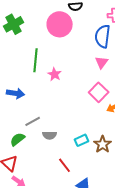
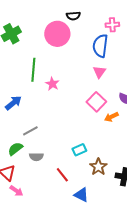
blue arrow: (16, 93) -> (13, 103), turned -48
gray semicircle: (50, 135) -> (36, 157), moved
brown star: (103, 144) -> (98, 167), moved

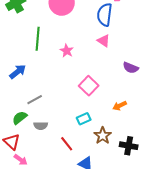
pink triangle: (99, 72) -> (104, 41), turned -32
pink star: (52, 84) -> (67, 51), moved
pink square: (96, 102) -> (89, 86), moved
orange arrow: (111, 117) -> (120, 106), moved

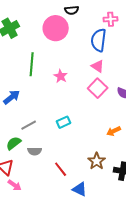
pink square: (89, 86) -> (98, 88), moved
cyan rectangle: (84, 119) -> (64, 122), moved

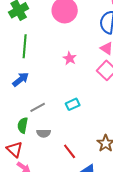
green line: (32, 64) -> (25, 46), moved
green semicircle: (14, 143) -> (23, 125), turned -42

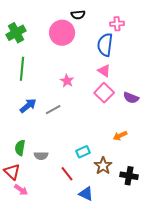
blue arrow: (21, 79) -> (28, 106), moved
cyan rectangle: (73, 104) -> (83, 152), moved
gray line: (38, 107) -> (53, 110), moved

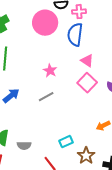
pink cross: (117, 24) -> (79, 12), moved
blue semicircle: (105, 45) -> (75, 35), moved
gray line: (53, 110) -> (46, 97), moved

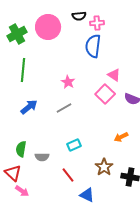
pink circle: (45, 23) -> (48, 27), moved
pink triangle: (87, 61) -> (114, 75), moved
cyan rectangle: (66, 142) -> (74, 145), moved

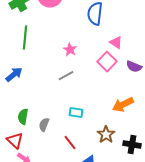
blue arrow: (29, 107) -> (14, 75), moved
orange arrow: (121, 137) -> (123, 105), size x1.5
cyan rectangle: (74, 145) -> (76, 113), turned 32
gray semicircle: (42, 157) -> (44, 125), turned 112

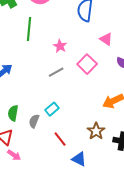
green line: (25, 38) -> (29, 29), moved
pink square: (107, 62) -> (87, 64), moved
cyan rectangle: (76, 113) -> (52, 109), moved, turned -48

